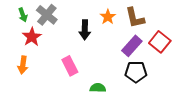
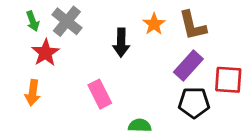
red square: (160, 42) -> (228, 80), moved, turned -35

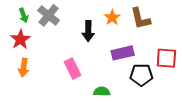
red star: (45, 53) -> (20, 39), moved
purple rectangle: (188, 66) -> (123, 53), moved, turned 35

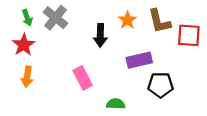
red square: (166, 58) -> (189, 35), moved

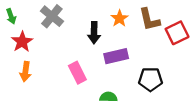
green arrow: (27, 18) -> (11, 16), moved
red square: (189, 35) -> (177, 33), turned -30
purple rectangle: (139, 60) -> (116, 56), moved

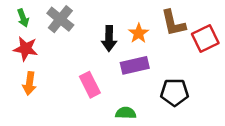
green arrow: (11, 16) -> (23, 18), moved
orange star: (119, 18) -> (139, 33), moved
red star: (22, 42) -> (26, 49), turned -30

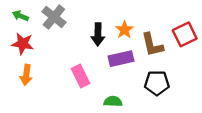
green arrow: (23, 18) -> (20, 16), turned 133
brown L-shape: (173, 23) -> (152, 45), moved

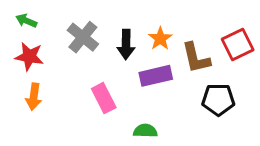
gray cross: (54, 17) -> (83, 37), moved
black pentagon: (157, 83) -> (218, 100), moved

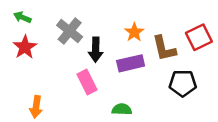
black arrow: (126, 45) -> (96, 50), moved
red star: (29, 56) -> (25, 47), turned 30
orange arrow: (34, 97) -> (36, 107), moved

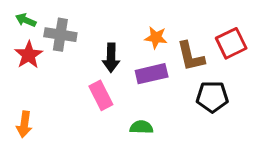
gray cross: (70, 31) -> (60, 35), moved, turned -30
orange star: (134, 32) -> (156, 38), turned -30
orange arrow: (36, 107) -> (24, 124), moved

